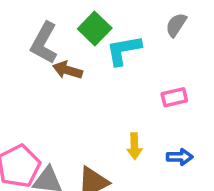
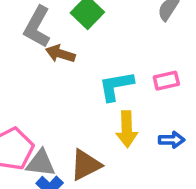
cyan L-shape: (124, 50) -> (116, 86), moved
yellow arrow: (134, 146) -> (127, 129), size x1.4

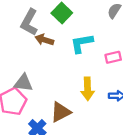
cyan L-shape: (116, 86) -> (82, 43), moved
gray triangle: (41, 163) -> (23, 83), moved

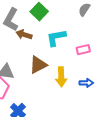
brown triangle: (61, 112) -> (38, 65), moved

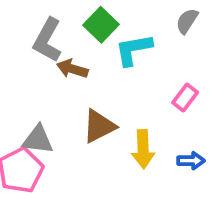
cyan L-shape: (56, 38) -> (133, 50), moved
pink rectangle: (83, 50) -> (185, 98), turned -40

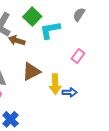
blue arrow: (191, 161) -> (70, 92), moved

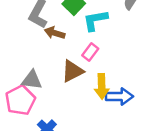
pink rectangle: (78, 56) -> (90, 52), moved
blue arrow: (70, 92) -> (119, 96), size x1.5

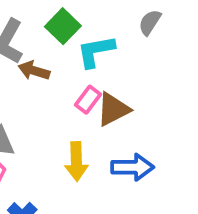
brown triangle: (72, 71) -> (113, 109), moved
yellow arrow: (102, 86) -> (76, 161), moved

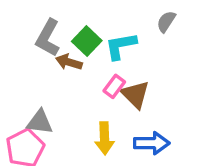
green square: (63, 26) -> (87, 41), moved
brown triangle: (113, 109) -> (135, 94), turned -48

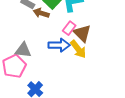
yellow arrow: (105, 138) -> (78, 49), moved, turned -36
blue arrow: (152, 143) -> (59, 45), moved

